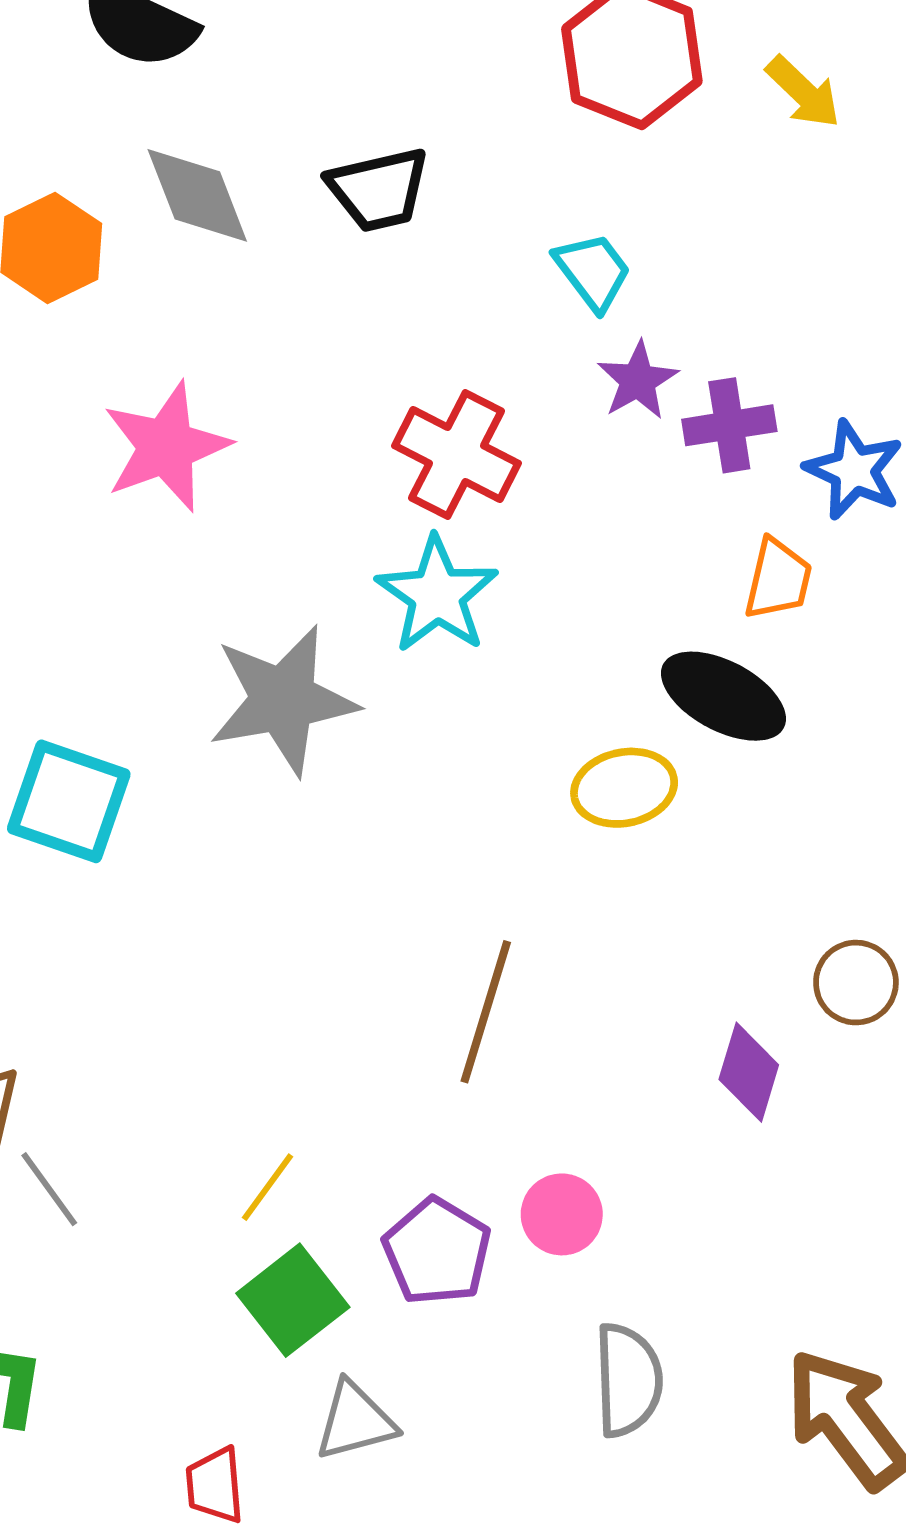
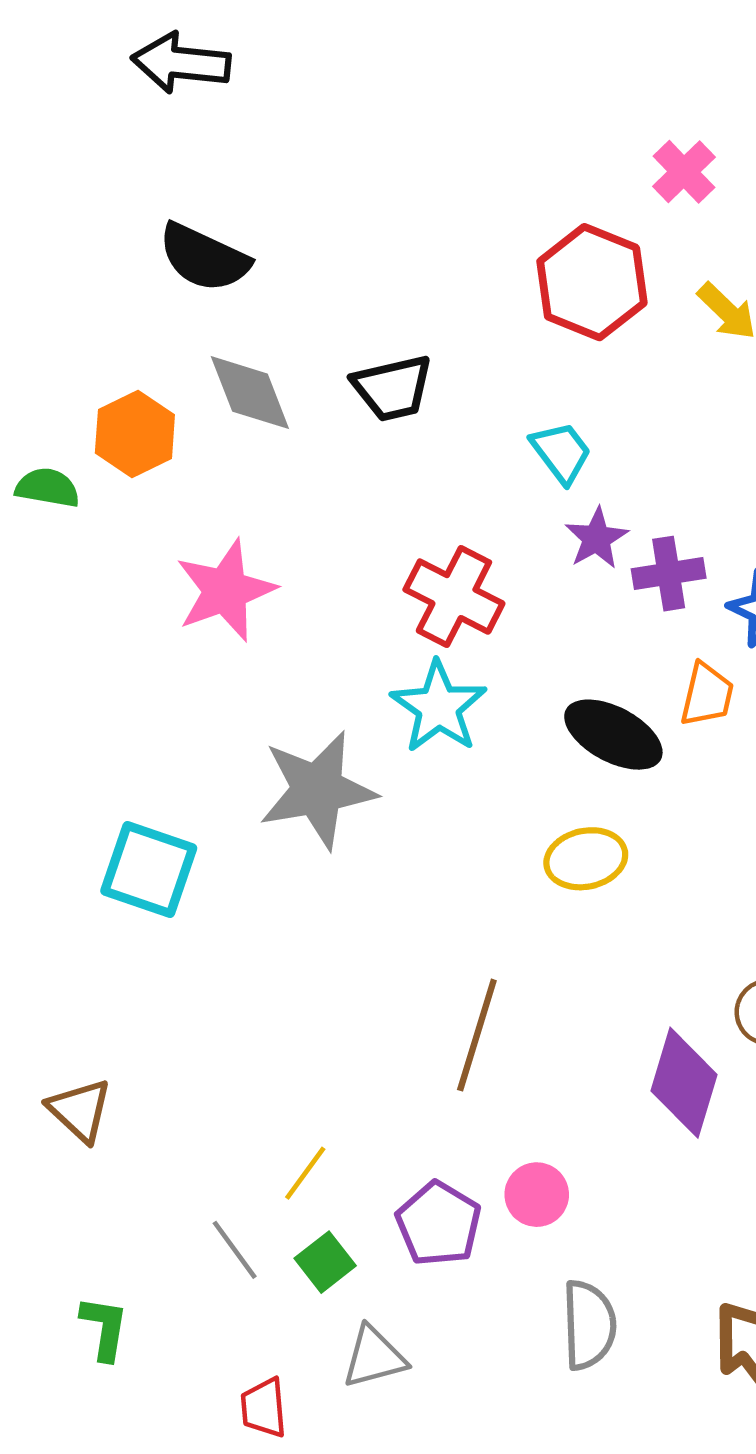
black ellipse: (723, 696) -> (613, 735), moved
purple diamond: (749, 1072) -> (684, 1083), size x1.4
gray line: (49, 1189) -> (235, 1250), moved
green square: (293, 1300) -> (325, 1262), size x0.7

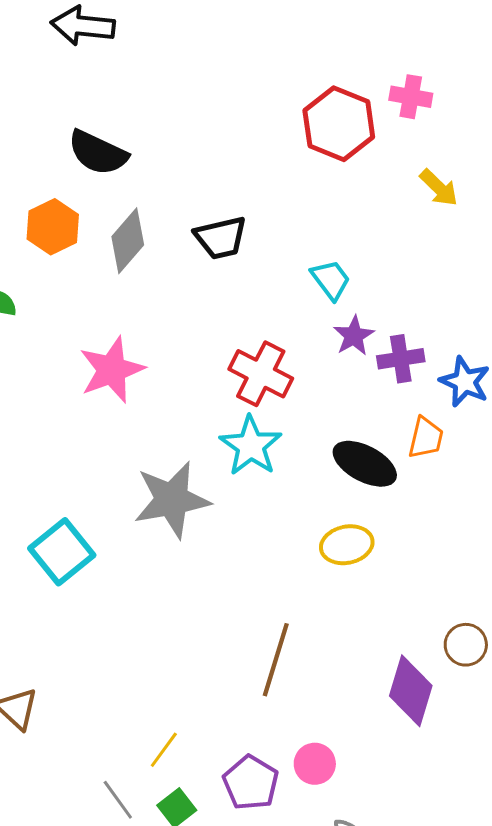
pink cross: (684, 172) -> (411, 97), turned -36
red hexagon: (592, 282) -> (339, 124), moved
gray diamond: (250, 393) -> (128, 241), turned 62
orange hexagon: (135, 434) -> (53, 227), moved
cyan square: (149, 869) -> (62, 552), turned 32

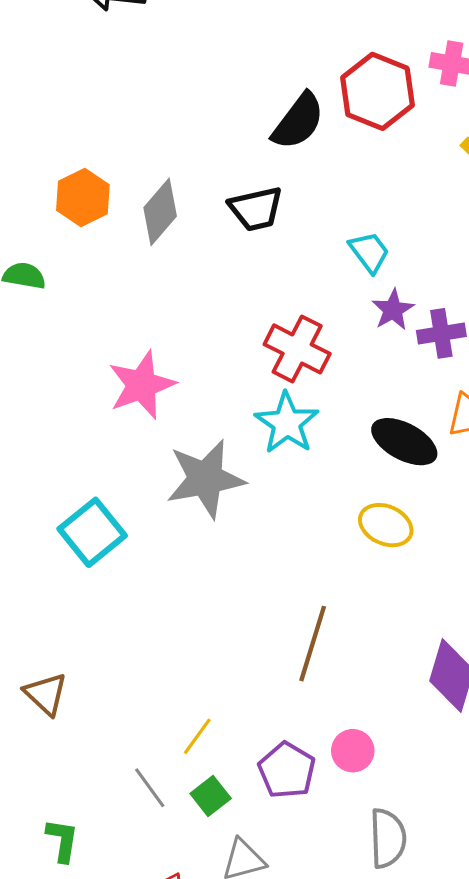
black semicircle: (98, 153) -> (298, 121), moved, turned -78
pink star: (112, 370) -> (142, 385), moved
yellow ellipse: (347, 545) -> (386, 525), turned 36

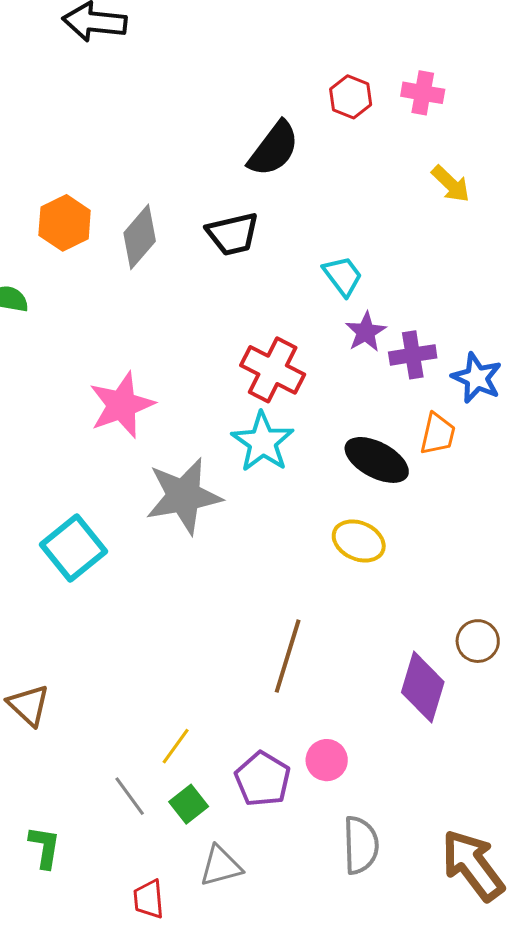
red hexagon: (377, 91) -> (351, 97), moved, size x0.6

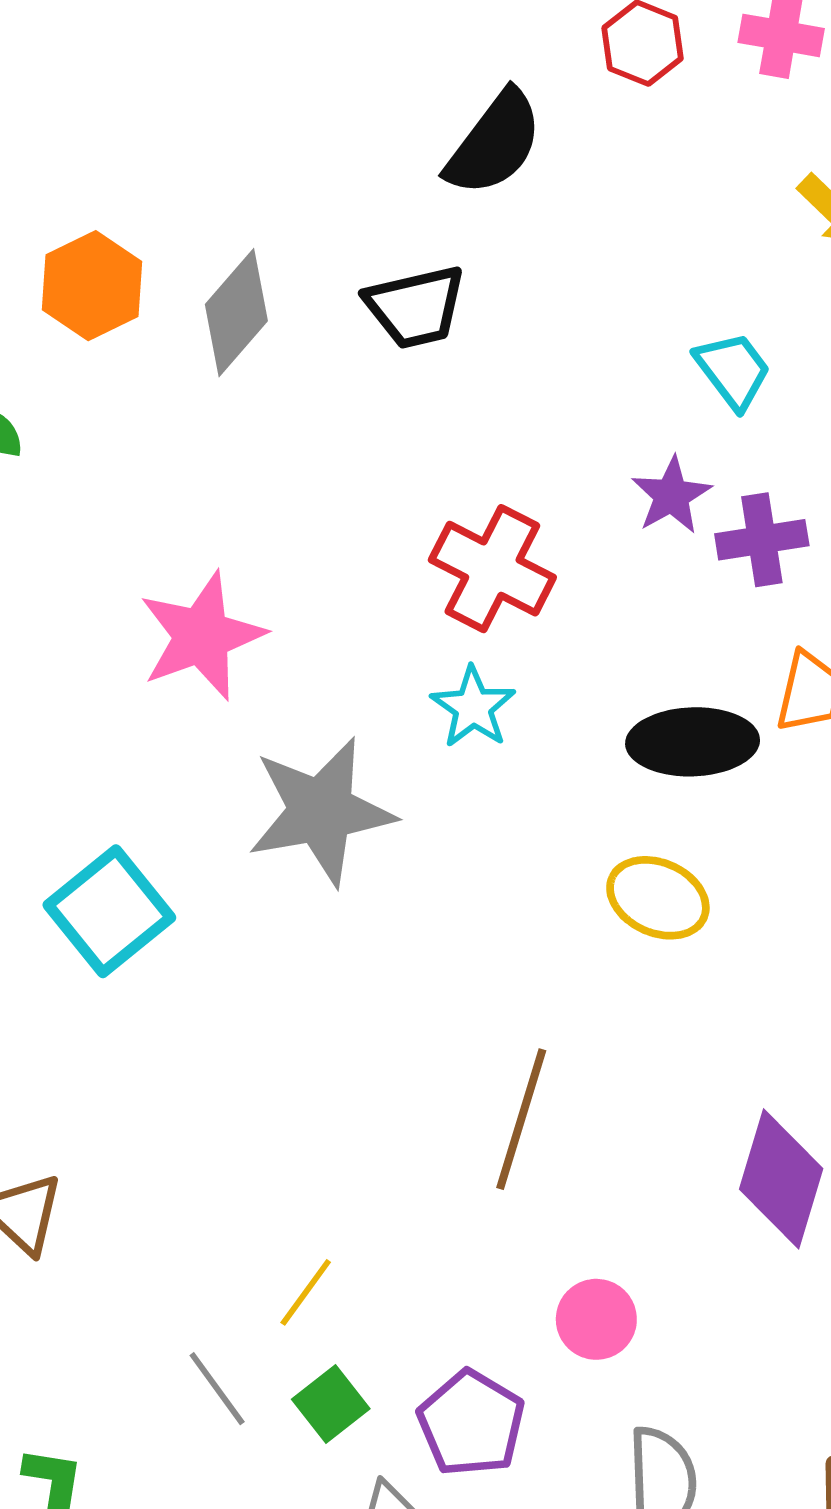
cyan trapezoid: (343, 276) -> (733, 370), moved
cyan star: (263, 442) -> (473, 707), size x0.7
black ellipse: (377, 460) -> (693, 742), turned -30
purple pentagon: (263, 779) -> (471, 1423), moved

